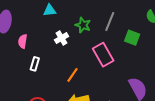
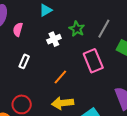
cyan triangle: (50, 10) -> (46, 10), turned -32
pink semicircle: (23, 41) -> (18, 30), moved

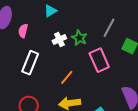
green star: (77, 29) -> (79, 38), moved
white rectangle: (24, 61) -> (30, 63), size x1.6

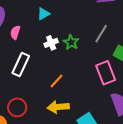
pink rectangle: (99, 60) -> (106, 73), moved

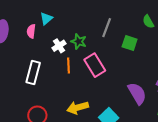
pink semicircle: (15, 32) -> (31, 31), moved
pink rectangle: (106, 73) -> (95, 65), moved
orange line: (57, 81) -> (68, 66), moved, turned -35

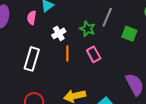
green star: (79, 41) -> (87, 29), moved
pink rectangle: (95, 65) -> (94, 54), size x0.7

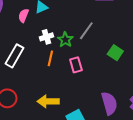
gray line: (107, 17) -> (86, 31), moved
green star: (87, 29) -> (65, 40), moved

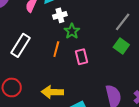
gray line: (86, 31) -> (123, 22), moved
white cross: (47, 37) -> (60, 15), moved

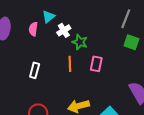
white rectangle: (20, 45) -> (35, 70), size x0.7
pink rectangle: (81, 57) -> (96, 64), turned 42

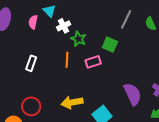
cyan triangle: (49, 17) -> (49, 11), turned -40
green square: (131, 42) -> (110, 45), moved
pink rectangle: (96, 64) -> (93, 62), turned 56

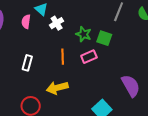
green star: (78, 39) -> (84, 34), moved
yellow arrow: (72, 102) -> (57, 88), moved

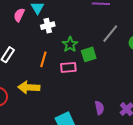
green square: (104, 38) -> (89, 54), turned 35
purple semicircle: (131, 86) -> (99, 108), size x0.6

